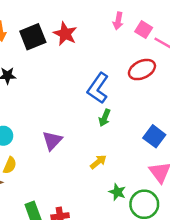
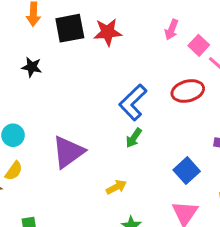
red star: (65, 34) -> (108, 32), turned 30
purple triangle: (52, 141) -> (68, 152), size x1.4

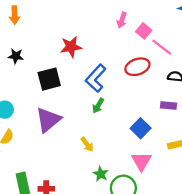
black square: (70, 28) -> (49, 79), moved
red star: (108, 32) -> (71, 47), moved
yellow arrow: (116, 187) -> (87, 144), turned 84

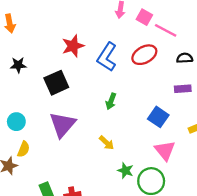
blue L-shape: (96, 78) -> (107, 57), moved

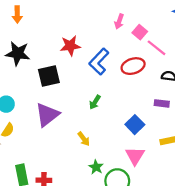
black star: (18, 65) -> (18, 53), size x1.6

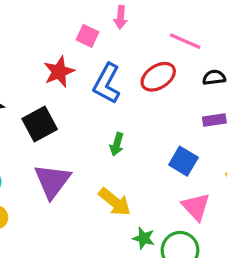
pink square: (140, 32) -> (88, 36), moved
yellow arrow: (84, 139) -> (115, 202), size x1.5

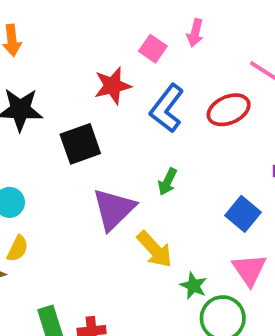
purple triangle: (52, 181) -> (114, 209), moved
green star: (144, 238) -> (193, 286), moved

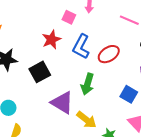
red ellipse: (229, 110) -> (109, 54), moved
green arrow: (167, 182) -> (87, 84), size x1.5
purple triangle: (114, 209) -> (62, 103), turned -35

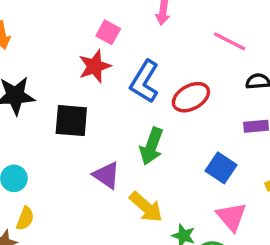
pink square: (69, 17) -> (108, 32), moved
black square: (40, 72) -> (71, 121), turned 30
purple triangle: (62, 103) -> (106, 175), size x0.7

